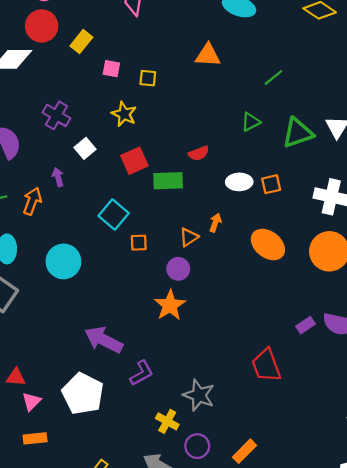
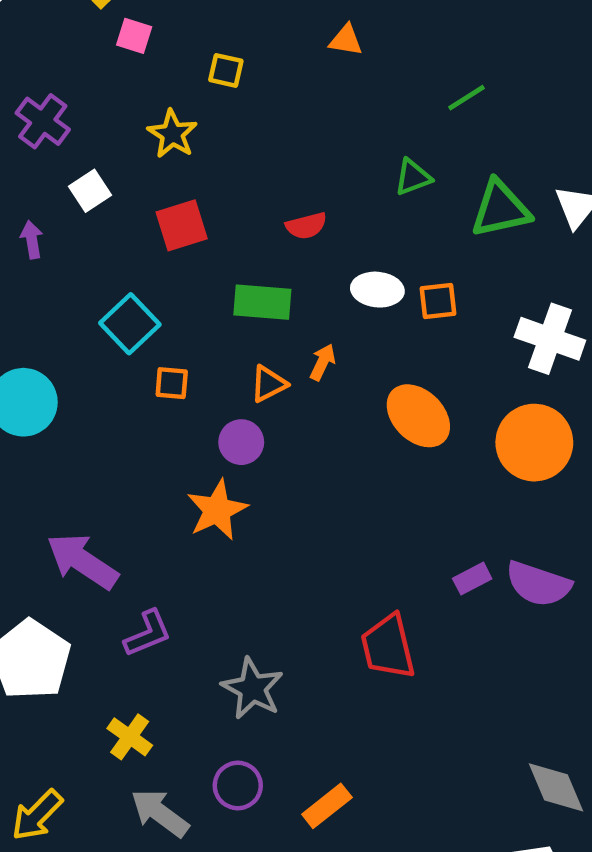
orange triangle: (208, 55) -> (346, 40), size x0.7
pink square: (111, 69) -> (134, 36), moved
green rectangle: (168, 181) -> (262, 302), moved
yellow cross: (167, 421) -> (130, 737), moved

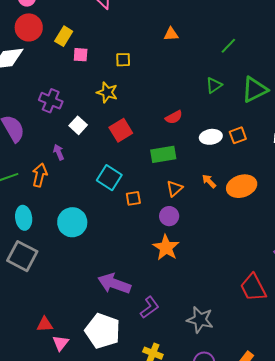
orange arrow: (323, 362) -> (209, 181), moved, turned -56
orange ellipse: (418, 416) -> (242, 186), turned -48

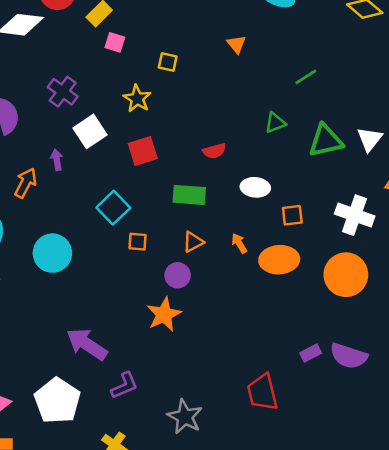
orange triangle: (171, 34) -> (236, 44), turned 42
white square: (78, 125) -> (90, 131), size x1.4
orange square: (238, 135) -> (292, 215), moved

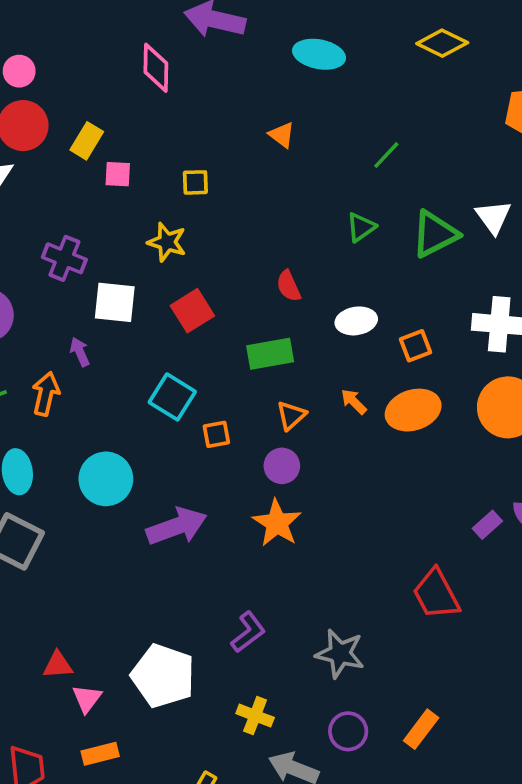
white square: (90, 131) -> (115, 302), turned -36
red semicircle: (214, 151) -> (289, 286), turned 95
purple arrow: (87, 344) -> (177, 526), moved, turned 141

